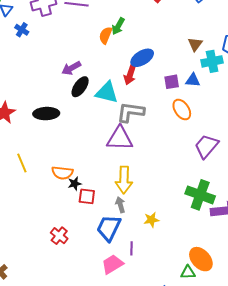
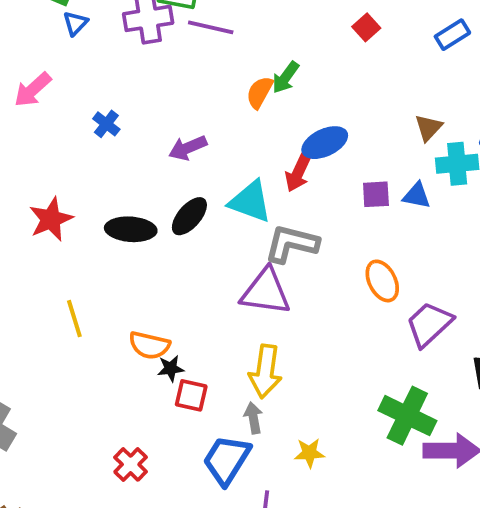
blue cross: (22, 30) -> (106, 124), moved
black ellipse: (80, 87) -> (189, 216), moved
orange ellipse: (182, 110) -> (382, 281), moved

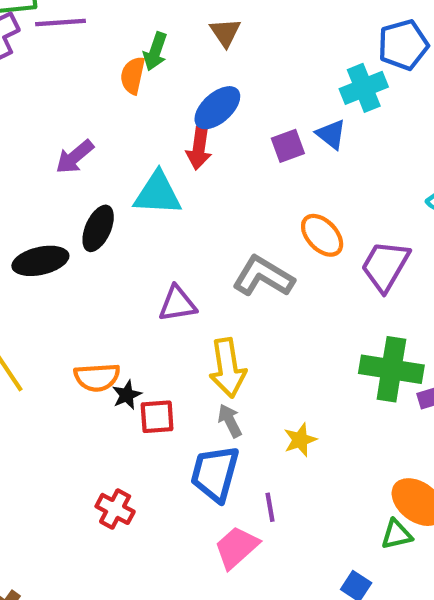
brown triangle: (428, 128) -> (225, 32), moved
blue triangle: (417, 196) -> (331, 134), turned 44
gray L-shape: (292, 244) -> (263, 276), moved, turned 34
purple triangle: (266, 292) -> (177, 304), moved, size x0.7

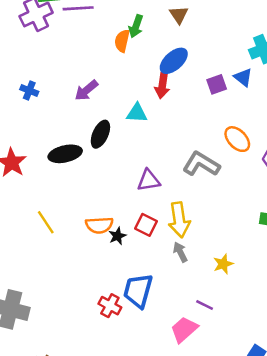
cyan triangle: (158, 194) -> (137, 113), size x0.7
red square: (157, 417) -> (146, 225), moved, turned 30
blue trapezoid: (215, 474) -> (138, 291), moved
purple line: (270, 507) -> (205, 305), turned -54

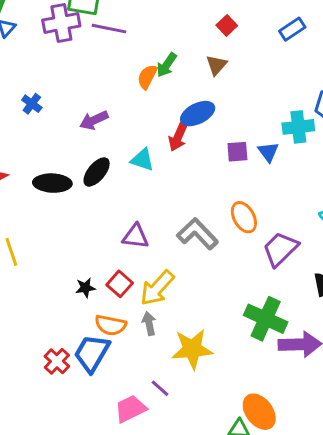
yellow arrow: (179, 220) -> (157, 288), turned 36
orange semicircle: (99, 225) -> (111, 325), moved
yellow star: (223, 264) -> (192, 349), size x1.8

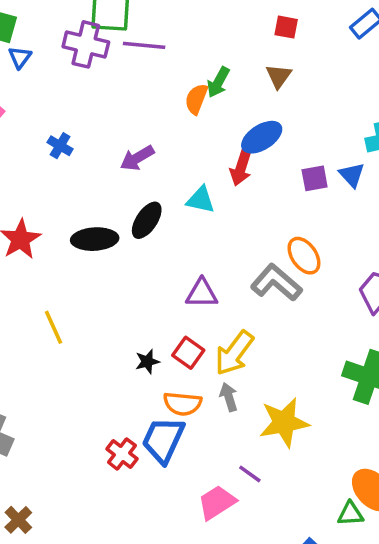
purple cross: (61, 23) -> (86, 44), turned 30
red square: (227, 25) -> (286, 27), turned -30
orange ellipse: (244, 217) -> (304, 256), moved

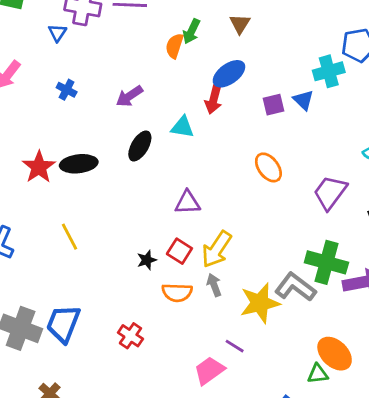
blue triangle: (20, 57) -> (57, 33), moved
black ellipse: (95, 239) -> (79, 164), moved
gray L-shape: (276, 283) -> (295, 287), moved
blue trapezoid: (163, 440) -> (63, 324), moved

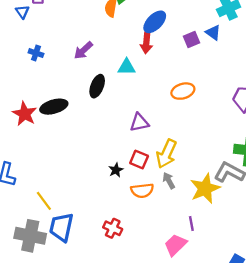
orange ellipse: (268, 167) -> (183, 91), moved, turned -60
yellow line: (70, 237) -> (44, 201), moved
purple line: (235, 346) -> (191, 224), turned 56

